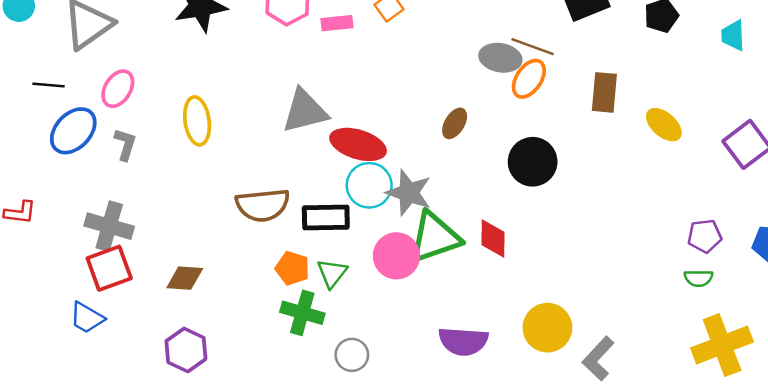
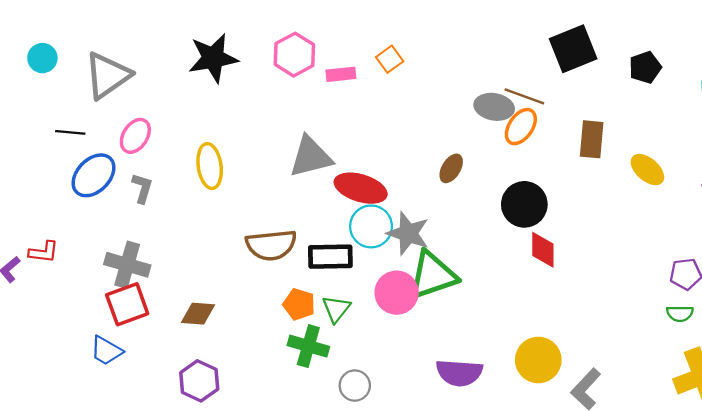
red diamond: (493, 239) -> (543, 250), moved

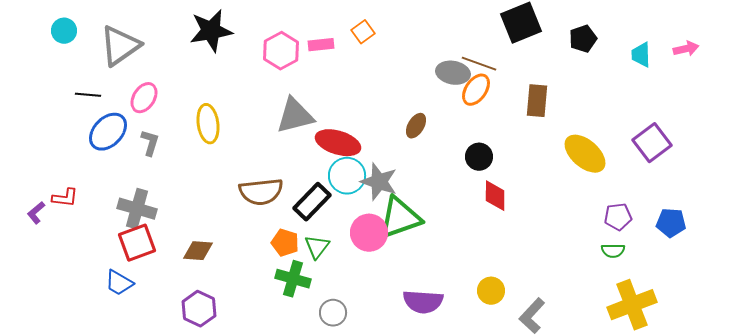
pink hexagon: (294, 55) -> (281, 51), moved
yellow ellipse: (647, 170) -> (585, 154), moved, size x1.4
black circle: (524, 204) -> (479, 157), size x0.7
black rectangle: (330, 257) -> (312, 202), turned -45
yellow circle: (538, 360) -> (491, 291), size x0.7

